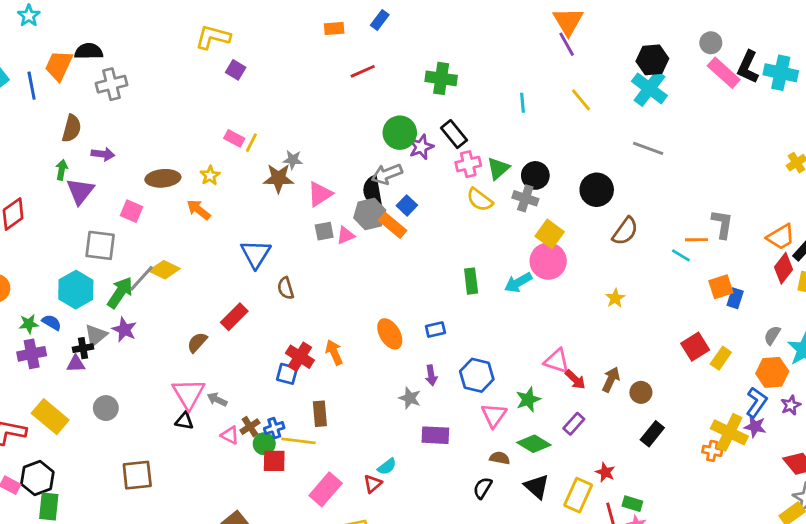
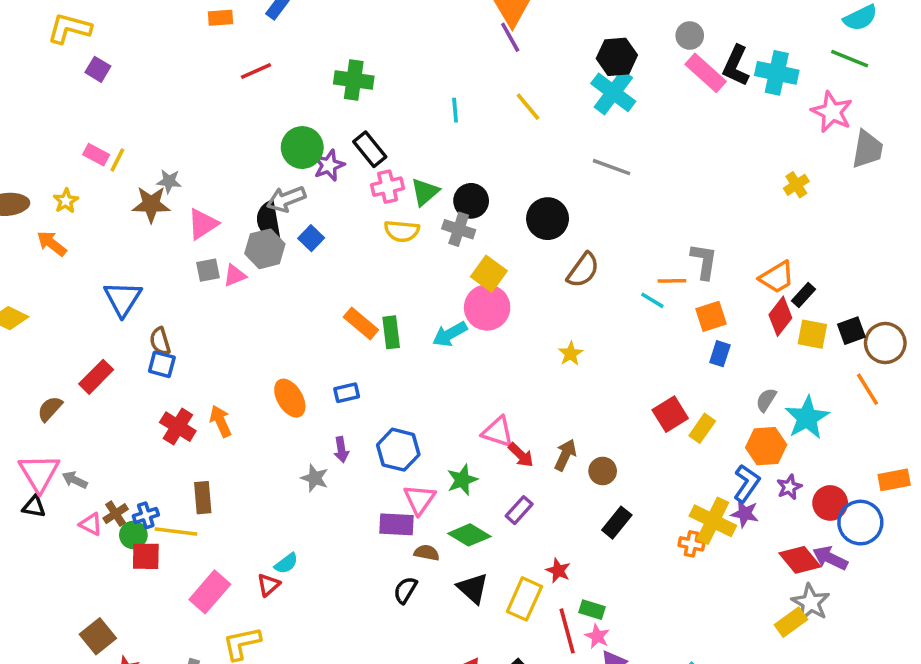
yellow semicircle: (480, 200) -> (402, 231), turned -32
orange rectangle: (393, 225) -> (361, 323), moved
orange square: (721, 287) -> (711, 316), moved
blue square: (287, 374) -> (162, 364), moved
purple rectangle: (435, 435) -> (396, 524), moved

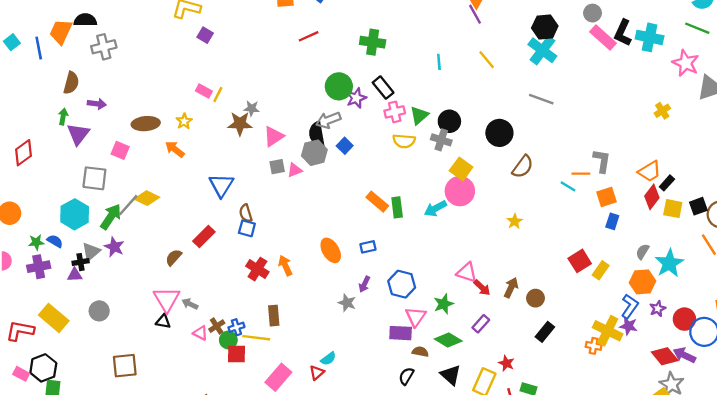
purple arrow: (341, 450) -> (364, 284), turned 35

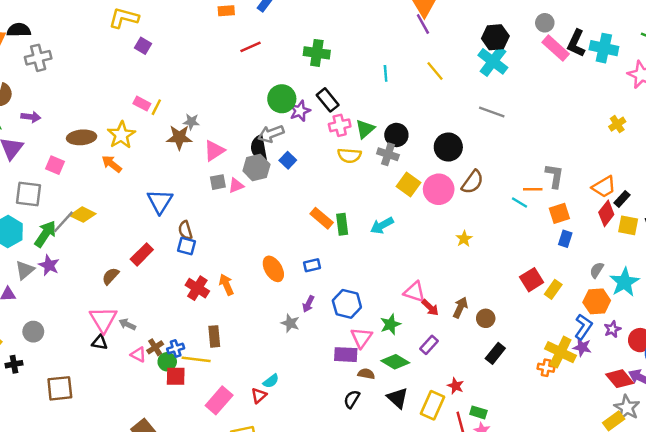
yellow star: (184, 121) -> (121, 135), size x1.6
pink circle: (460, 191) -> (439, 189), moved
black cross: (81, 262) -> (14, 364), moved

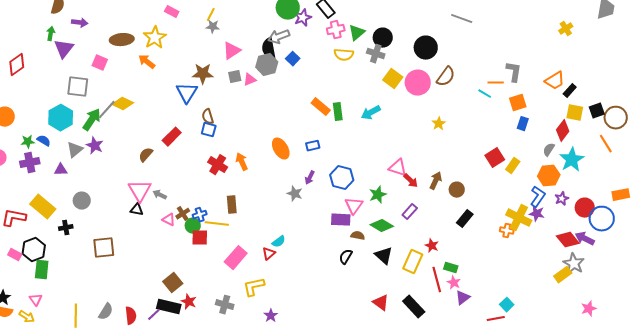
yellow line: (156, 107) -> (211, 15), moved
brown star: (179, 137) -> (203, 74), moved
red diamond: (606, 213) -> (563, 131), moved

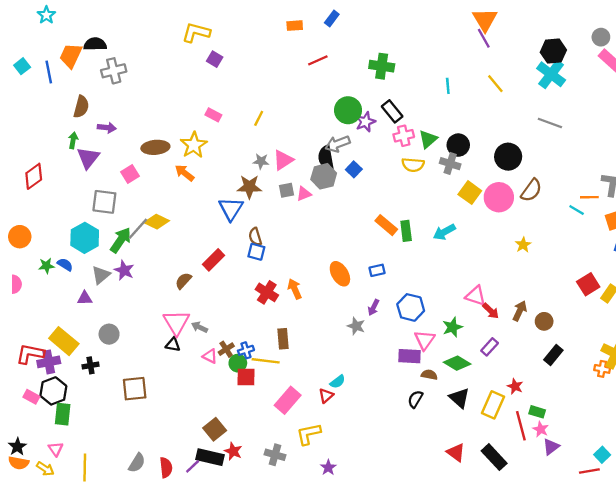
gray star: (213, 27) -> (261, 161), moved
pink square: (100, 63) -> (130, 174), turned 35
purple cross: (30, 163) -> (49, 362), moved
yellow line: (76, 316) -> (85, 468), moved

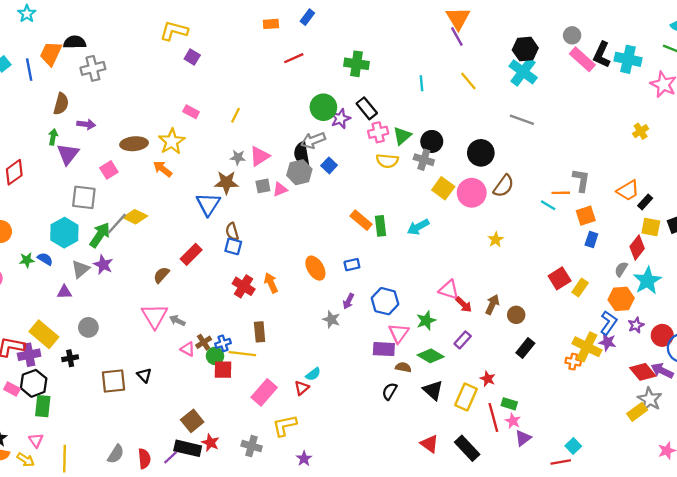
black triangle: (173, 345) -> (144, 375), moved, turned 35

